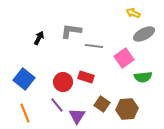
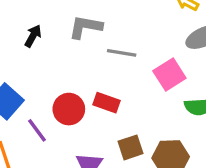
brown square: (102, 104) -> (130, 147), turned 35
purple line: (57, 105) -> (37, 130), moved

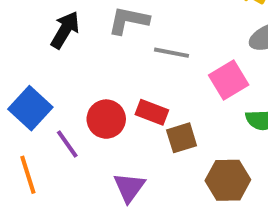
black arrow: (33, 36) -> (65, 30), size x1.4
brown square: (130, 147) -> (182, 138), moved

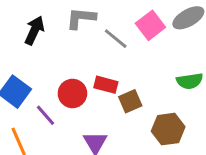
gray line: (172, 53) -> (116, 39), turned 35
pink square: (229, 80) -> (150, 25), moved

